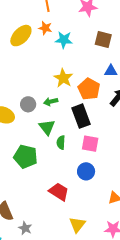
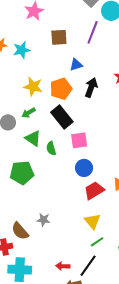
orange pentagon: (89, 89) -> (61, 89), turned -30
red trapezoid: (59, 192) -> (94, 191), moved, turned -45
gray star: (25, 228) -> (43, 220), moved

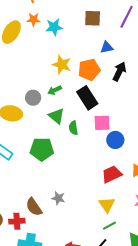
blue circle: (84, 168) -> (115, 140), moved

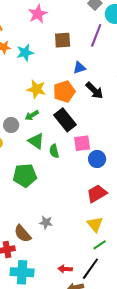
black arrow: (119, 71) -> (94, 90), turned 114

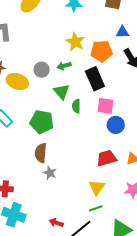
brown semicircle: (23, 234) -> (41, 153), moved, turned 30

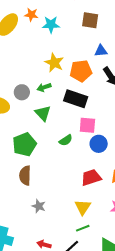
black rectangle: (95, 79) -> (76, 99), turned -45
green semicircle: (76, 106) -> (66, 140), moved, turned -120
green pentagon: (42, 122) -> (24, 144), turned -30
gray star: (50, 173) -> (39, 206), moved

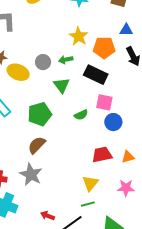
brown semicircle: (25, 175) -> (37, 145), turned 36
gray star: (39, 206) -> (31, 175), moved, size x1.6

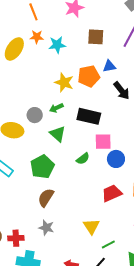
orange pentagon: (104, 48) -> (89, 76), moved
gray star: (31, 175) -> (46, 228), size x0.7
yellow triangle: (90, 183) -> (91, 226), moved

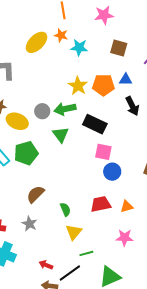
green arrow: (56, 108) -> (65, 109), size x1.5
green semicircle: (83, 159) -> (65, 209), moved, turned -88
green pentagon: (42, 167) -> (26, 153), moved

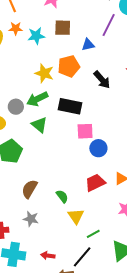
brown square: (119, 48) -> (63, 28), moved
blue triangle: (126, 80) -> (88, 45), moved
red arrow: (46, 265) -> (48, 256), moved

